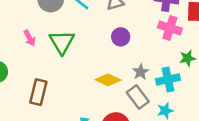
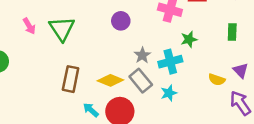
yellow diamond: (108, 80) -> (110, 80), moved
brown rectangle: (38, 92) -> (71, 79), moved

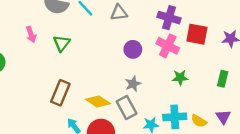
purple circle: (121, 21) -> (133, 49), moved
green triangle: (62, 29) -> (62, 43), size x0.7
cyan cross: (170, 62) -> (175, 117), moved

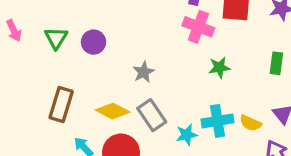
purple circle: (133, 49) -> (93, 42), moved
gray star: (133, 84) -> (144, 72), moved

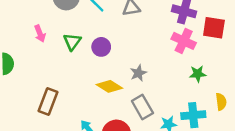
brown rectangle: (61, 105) -> (48, 101), moved
yellow diamond: (113, 111) -> (109, 86), moved
yellow semicircle: (250, 123) -> (221, 102), moved, turned -126

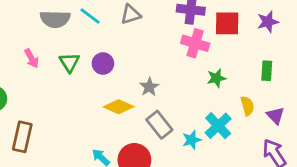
brown rectangle: (48, 101) -> (22, 137), moved
cyan cross: (193, 115) -> (218, 126), turned -30

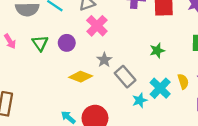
pink cross: (195, 43) -> (97, 26), moved, turned 30
yellow semicircle: (247, 106) -> (183, 81), moved
gray rectangle: (159, 125) -> (125, 77), moved

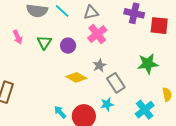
green star: (157, 51) -> (148, 64), size x1.5
cyan cross: (160, 88) -> (145, 110), moved
cyan star: (140, 100) -> (107, 104), moved

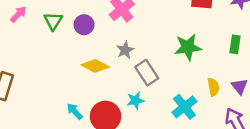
pink arrow: (18, 37) -> (18, 14), turned -112

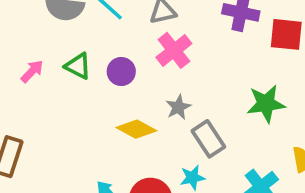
pink arrow: (18, 14) -> (32, 71), moved
green triangle: (53, 21) -> (78, 66), turned -36

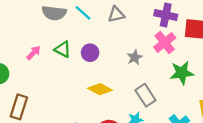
pink cross: (174, 50) -> (165, 43), moved
gray star: (178, 107) -> (135, 57), moved

